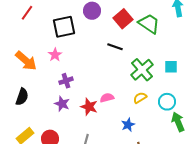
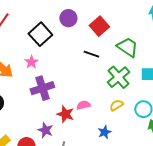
green trapezoid: (149, 24) -> (127, 47), moved
black square: (64, 27) -> (40, 34), turned -30
purple cross: (66, 81) -> (42, 88), size x1.6
purple star: (62, 104) -> (45, 130), moved

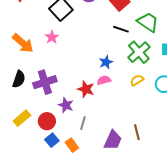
black line: (91, 54) -> (121, 29), moved
purple cross: (42, 88) -> (45, 82), moved
blue star: (104, 132) -> (106, 62), moved

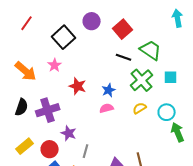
red star: (86, 89) -> (78, 86), moved

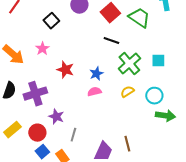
black square: (64, 37) -> (51, 21), size x0.7
green trapezoid: (151, 50) -> (139, 18), moved
green arrow: (178, 132) -> (165, 116), turned 120

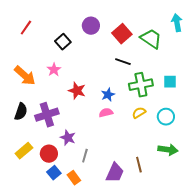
green cross: (129, 64) -> (141, 85), turned 30
green arrow: (165, 116) -> (168, 150), moved

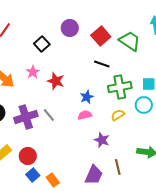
red star: (77, 91) -> (56, 81), moved
cyan circle: (166, 117) -> (144, 105), moved
purple star: (68, 138) -> (102, 140), moved
gray line: (85, 156) -> (49, 115), moved, turned -56

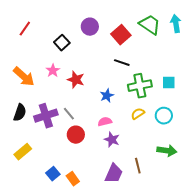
green trapezoid: (130, 41) -> (150, 25), moved
cyan circle: (144, 105) -> (164, 116), moved
pink semicircle: (85, 115) -> (105, 122), moved
purple star: (102, 140) -> (112, 140), moved
red circle: (28, 156) -> (76, 135), moved

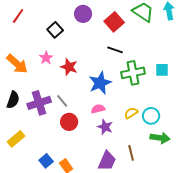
blue star: (107, 96) -> (100, 83), size x1.6
yellow semicircle: (138, 114) -> (131, 113), moved
cyan circle: (164, 116) -> (151, 116), moved

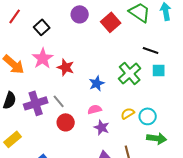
black square: (55, 30) -> (42, 27), moved
black line: (115, 50) -> (151, 50), moved
pink star: (46, 58) -> (43, 58), size x1.5
green cross: (133, 73) -> (130, 73), turned -30
blue star: (100, 83) -> (97, 83), size x0.7

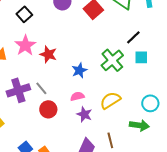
black line: (151, 50) -> (133, 37), turned -63
yellow semicircle: (128, 113) -> (110, 100), size x1.5
cyan circle: (148, 116) -> (150, 103), moved

